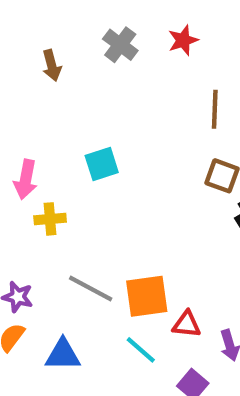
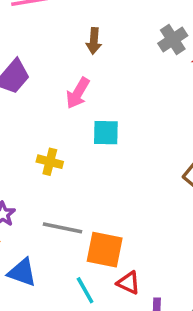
gray cross: (120, 45) -> (173, 39), moved
pink arrow: (26, 179) -> (78, 93), moved
gray line: (91, 289) -> (63, 228), turned -36

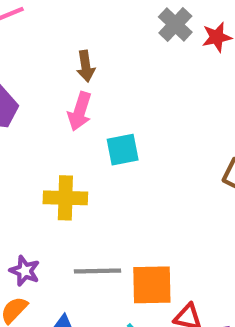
brown arrow: (94, 41) -> (86, 66), moved
yellow cross: (50, 162) -> (65, 198), size x1.4

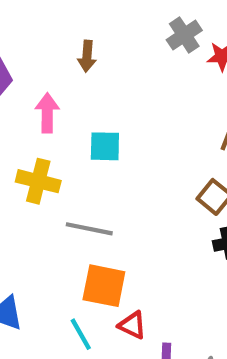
pink arrow: (80, 111) -> (47, 113), moved, turned 150
gray line: (97, 271) -> (89, 229), moved

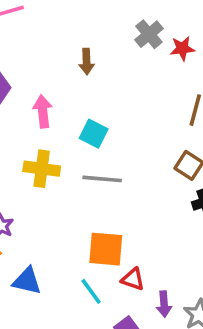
brown arrow: (87, 56) -> (87, 62), moved
cyan square: (105, 146) -> (94, 134), turned 32
gray line: (89, 229) -> (102, 179), moved

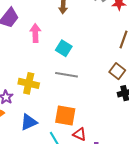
yellow cross: (42, 169) -> (29, 83), moved
blue triangle: (27, 281) -> (29, 122), moved, turned -42

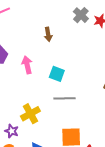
yellow cross: (29, 83) -> (30, 114), turned -30

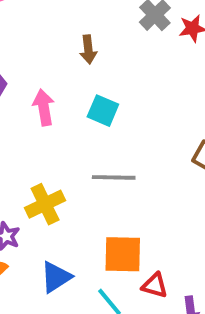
cyan square: (57, 74) -> (103, 111), moved

